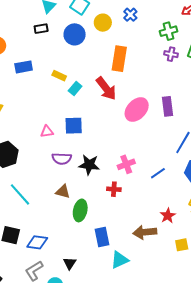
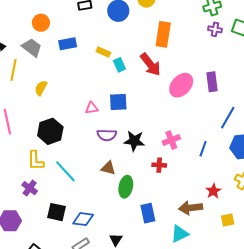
cyan rectangle: (75, 89) -> (119, 65), turned -64
blue line: (158, 173) -> (203, 149), turned -35
cyan triangle: (120, 260) -> (180, 234), moved

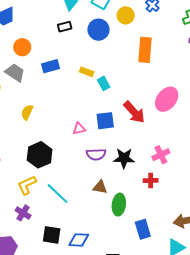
red arrow: (150, 64) -> (134, 112), moved
yellow L-shape: (36, 161) -> (27, 185), turned 70

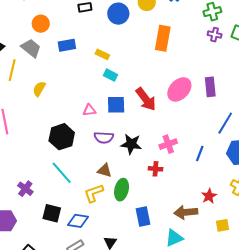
cyan rectangle: (104, 83) -> (111, 75), moved, turned -40
black hexagon: (40, 155) -> (62, 137), moved
yellow L-shape: (27, 185) -> (94, 193), moved

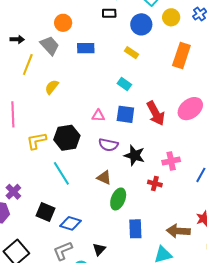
yellow rectangle: (102, 54) -> (131, 53), moved
purple cross: (25, 189) -> (13, 192), moved
yellow L-shape: (94, 193) -> (36, 141), moved

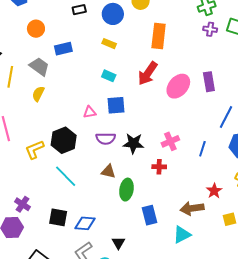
gray trapezoid: (50, 46) -> (39, 66), moved
red arrow: (156, 113) -> (148, 73), moved, turned 75

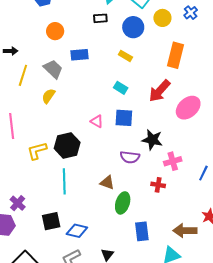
pink triangle: (90, 112) -> (97, 121), turned 32
purple semicircle: (106, 139) -> (130, 157), moved
black star: (133, 143) -> (152, 140), moved
cyan line: (66, 176) -> (64, 181), turned 35
black square: (58, 217) -> (51, 221), turned -30

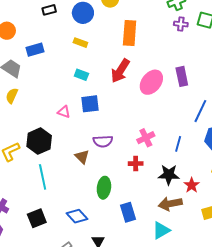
black star: (152, 140) -> (169, 175), moved
brown triangle: (107, 183) -> (82, 157), moved, turned 35
blue diamond: (77, 231) -> (77, 216), moved, turned 45

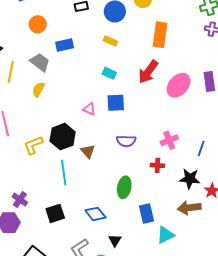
brown triangle: (82, 157) -> (88, 151), moved
cyan triangle: (161, 230) -> (166, 235), moved

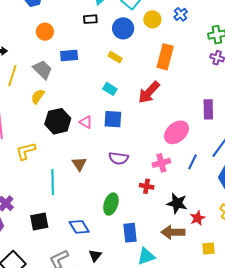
pink ellipse: (179, 85) -> (176, 132), moved
black hexagon: (63, 137) -> (58, 121), moved
blue line: (201, 148) -> (192, 162), moved

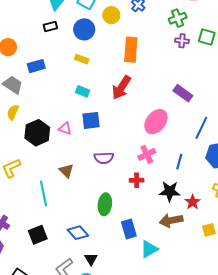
purple rectangle: (208, 109) -> (183, 93), turned -42
blue line: (192, 162) -> (179, 162), moved
black triangle: (95, 256) -> (91, 259), moved

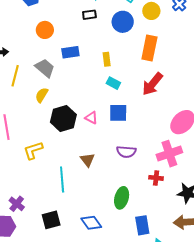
orange rectangle: (131, 50) -> (149, 48), moved
yellow rectangle: (82, 59) -> (107, 59), moved, turned 56
pink cross: (147, 154) -> (169, 154), size x1.4

